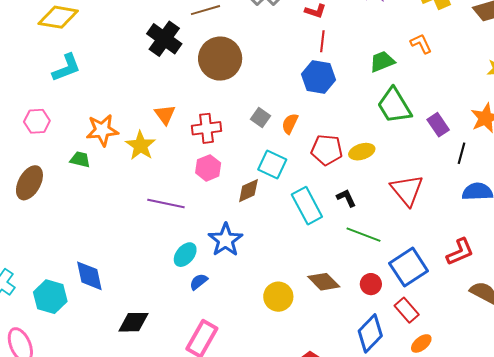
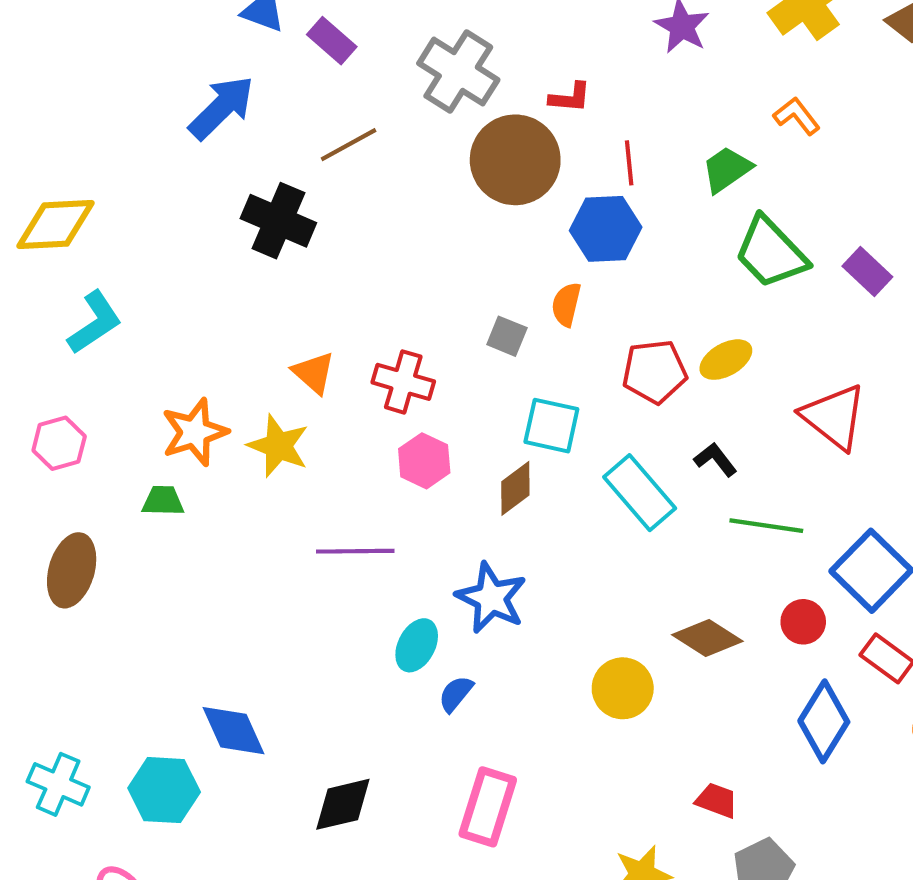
red line: (322, 41) -> (629, 163), moved
brown circle: (220, 59) -> (515, 160), moved
orange semicircle: (290, 124) -> (566, 304), moved
red cross: (206, 128) -> (403, 382), turned 36

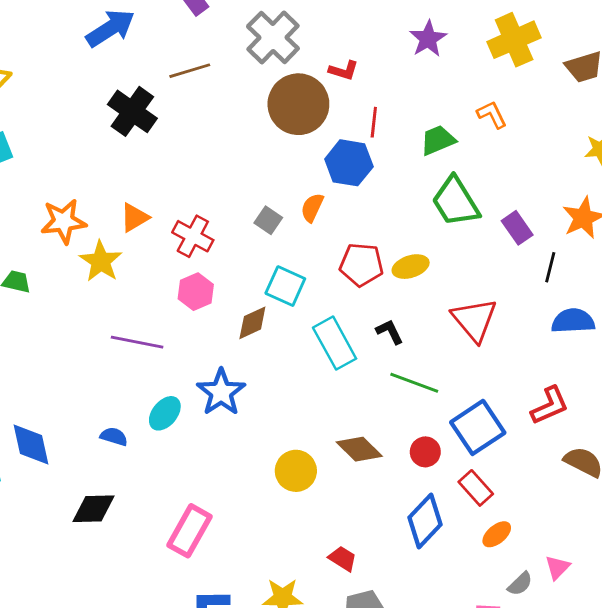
orange triangle: (314, 373) -> (135, 218), turned 36
orange star: (195, 432) -> (63, 221), moved
blue semicircle: (456, 694) -> (114, 437), moved, turned 56

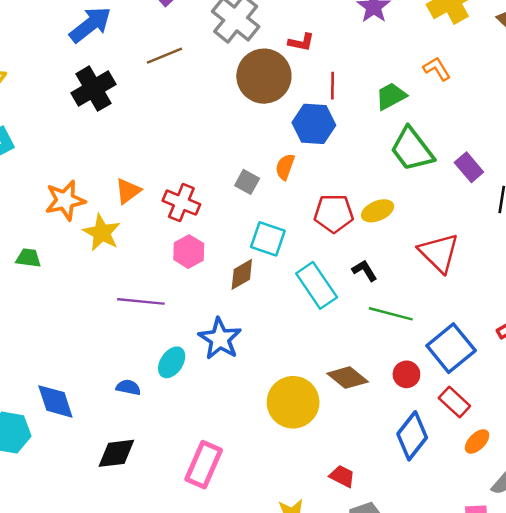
black cross: (132, 111) -> (93, 89), moved, turned 30
yellow circle: (296, 471) -> (293, 402), size x1.4

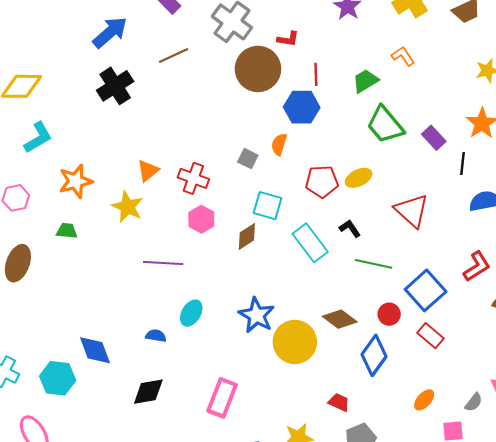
orange star: (65, 200) -> (76, 181), moved
blue star: (220, 339) -> (257, 315), moved
blue diamond: (412, 436) -> (374, 355), moved
orange ellipse: (477, 441) -> (424, 400), moved

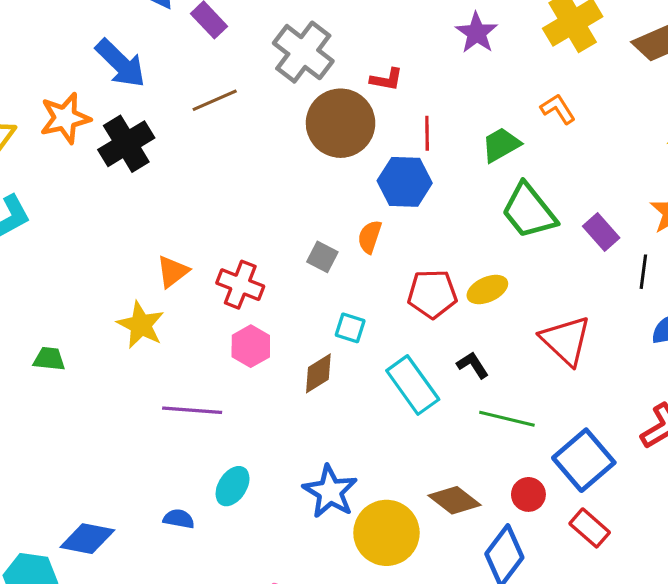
blue arrow: (110, 32) -> (121, 63), turned 84
orange star: (76, 181) -> (65, 118), moved
cyan square: (267, 206) -> (350, 328), size x0.7
blue diamond: (95, 350) -> (87, 539), turned -60

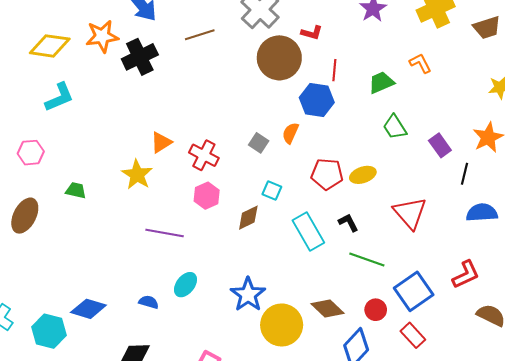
green trapezoid: (529, 211) -> (395, 127), size x0.7

